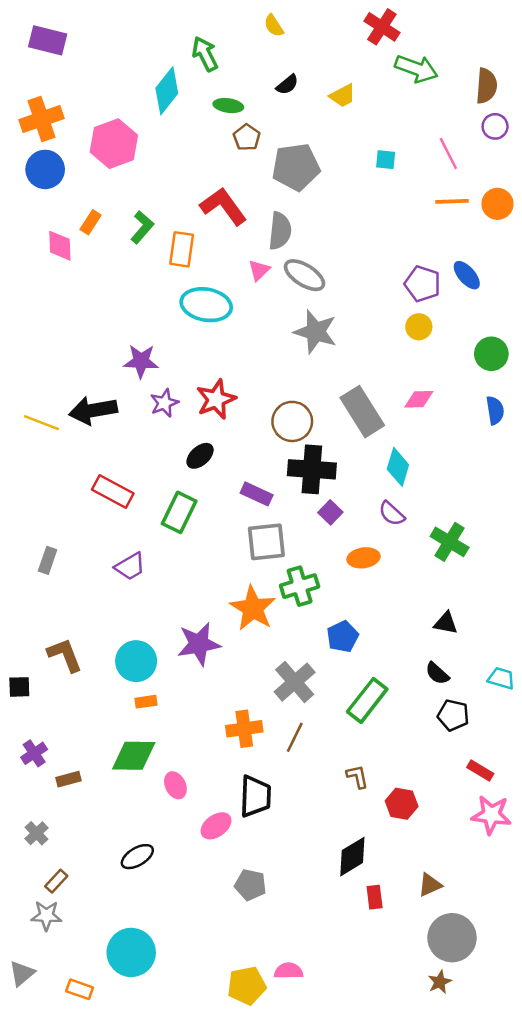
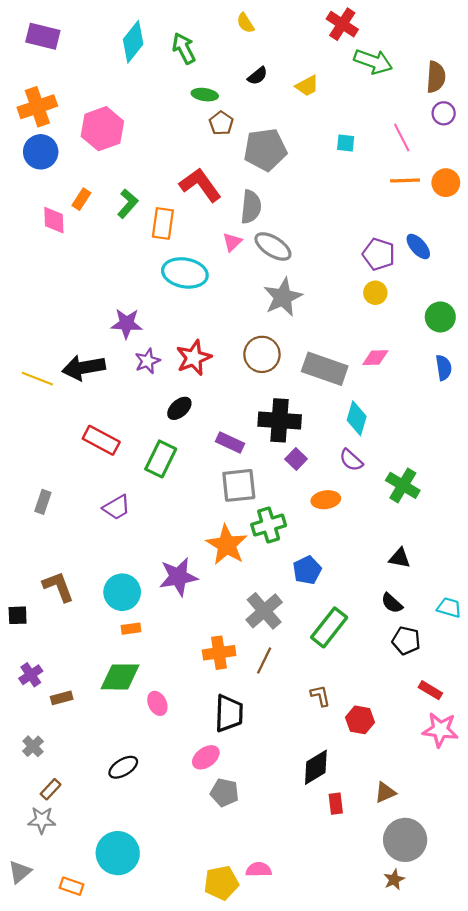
cyan diamond: (167, 91) -> (133, 42), moved
gray star: (316, 332) -> (283, 297), turned 30
gray rectangle: (362, 412) -> (325, 369), turned -39
brown circle: (292, 421) -> (262, 354), moved
pink ellipse: (216, 826) -> (206, 757), moved

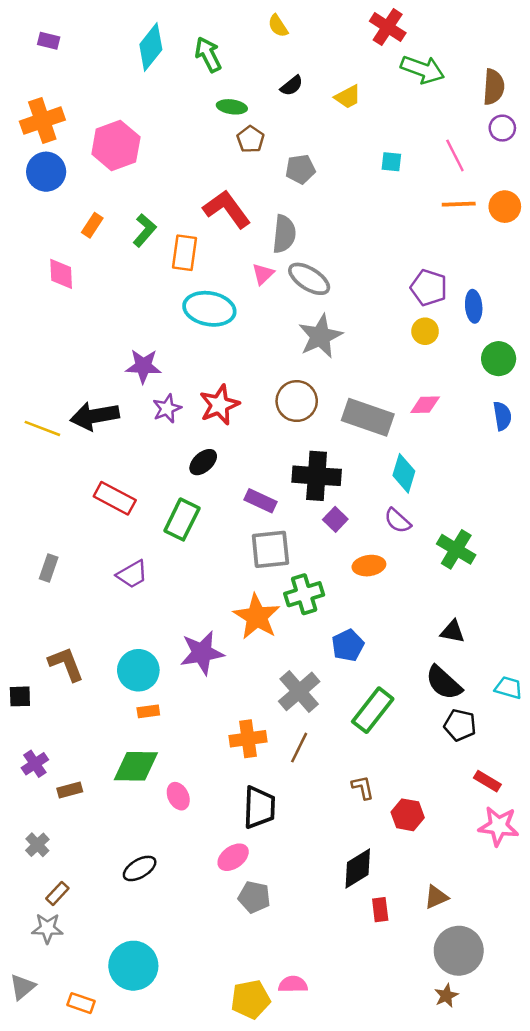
purple rectangle: (43, 36) -> (49, 41), size x0.6
gray pentagon: (265, 150) -> (300, 169), size x0.6
pink diamond: (54, 220) -> (61, 274), moved
blue ellipse: (418, 247) -> (474, 306), moved, turned 36
black semicircle: (392, 603) -> (444, 683), size x1.5

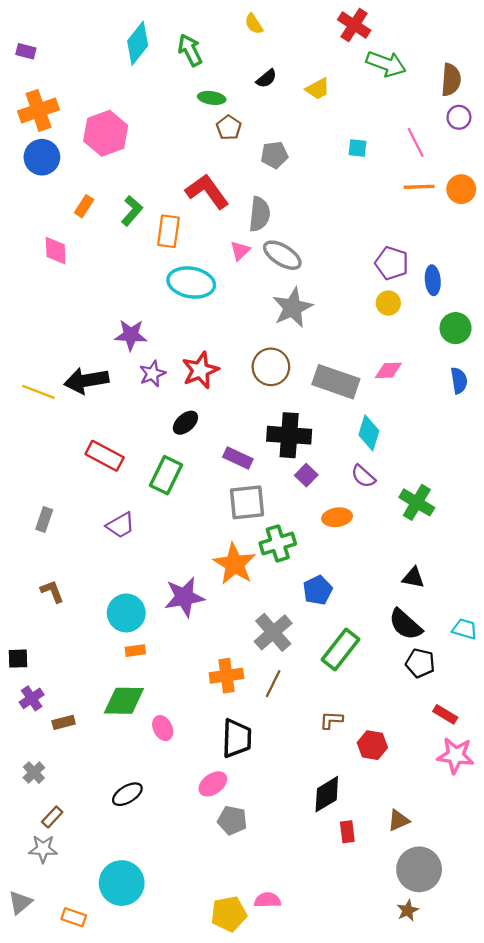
purple rectangle: (49, 41) -> (26, 51), moved
brown L-shape: (66, 664) -> (52, 591), moved, size x0.7
black square: (20, 696) -> (18, 659), moved
brown L-shape: (363, 787) -> (331, 720), turned -75

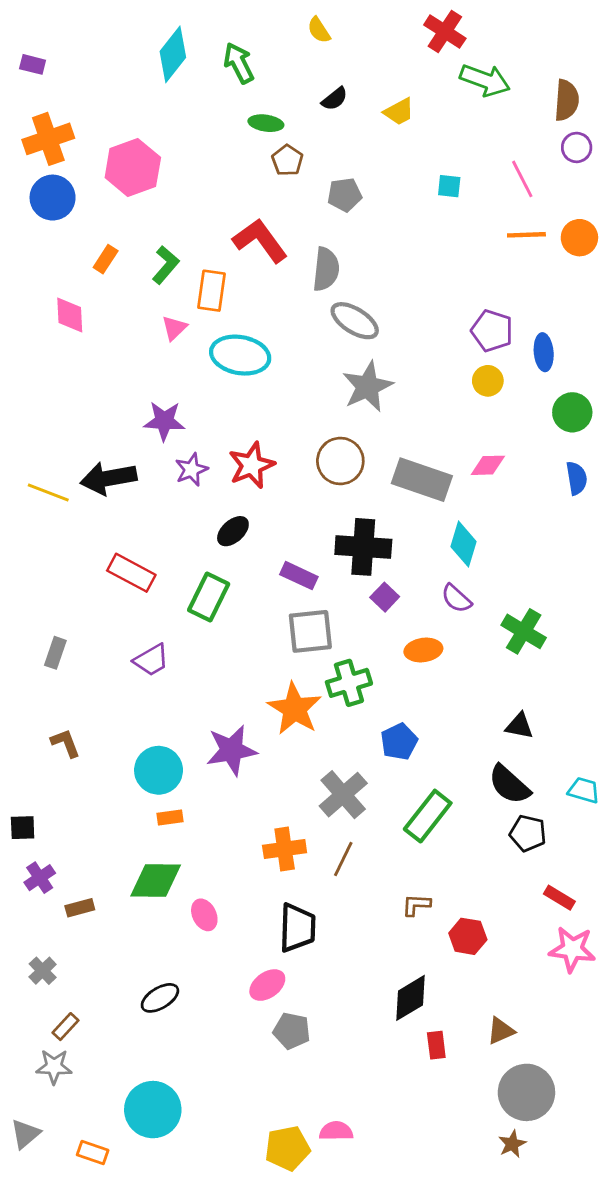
pink triangle: (240, 251) -> (174, 328), moved

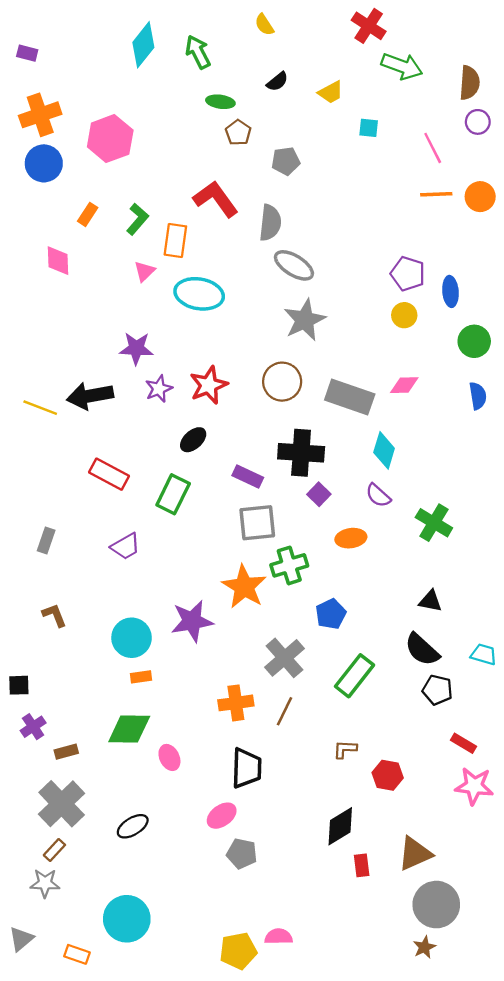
cyan square: (449, 186) -> (369, 128), moved
gray cross: (43, 971) -> (62, 804), moved, size x2.0
brown triangle: (501, 1031) -> (415, 854), size x1.5

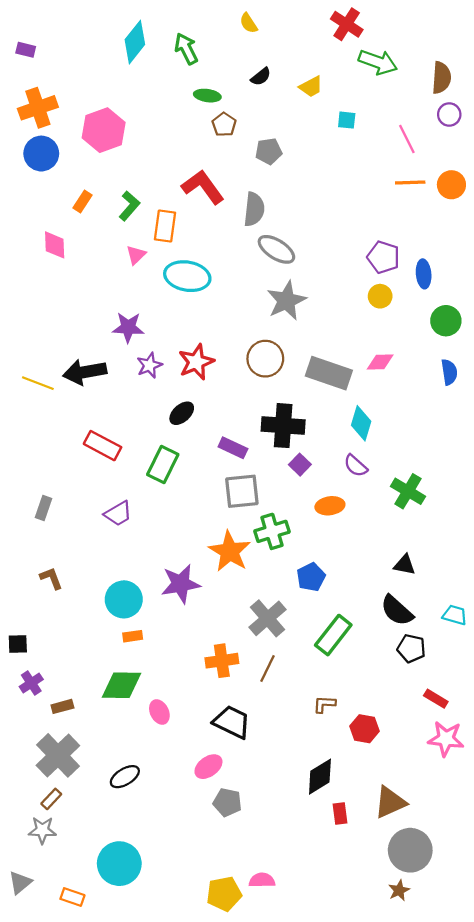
black trapezoid: (247, 768) -> (232, 722), turned -66

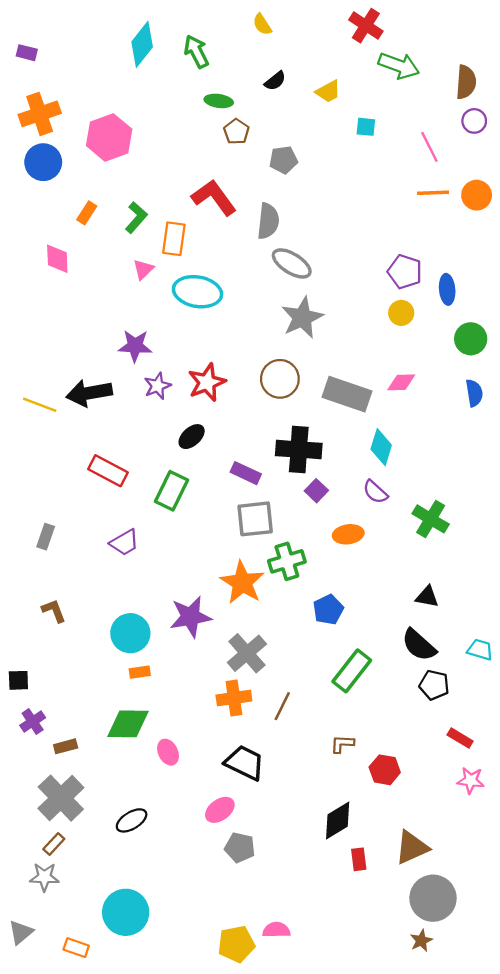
gray cross: (268, 618) -> (247, 653), moved
pink star: (446, 739) -> (471, 780), size x0.7

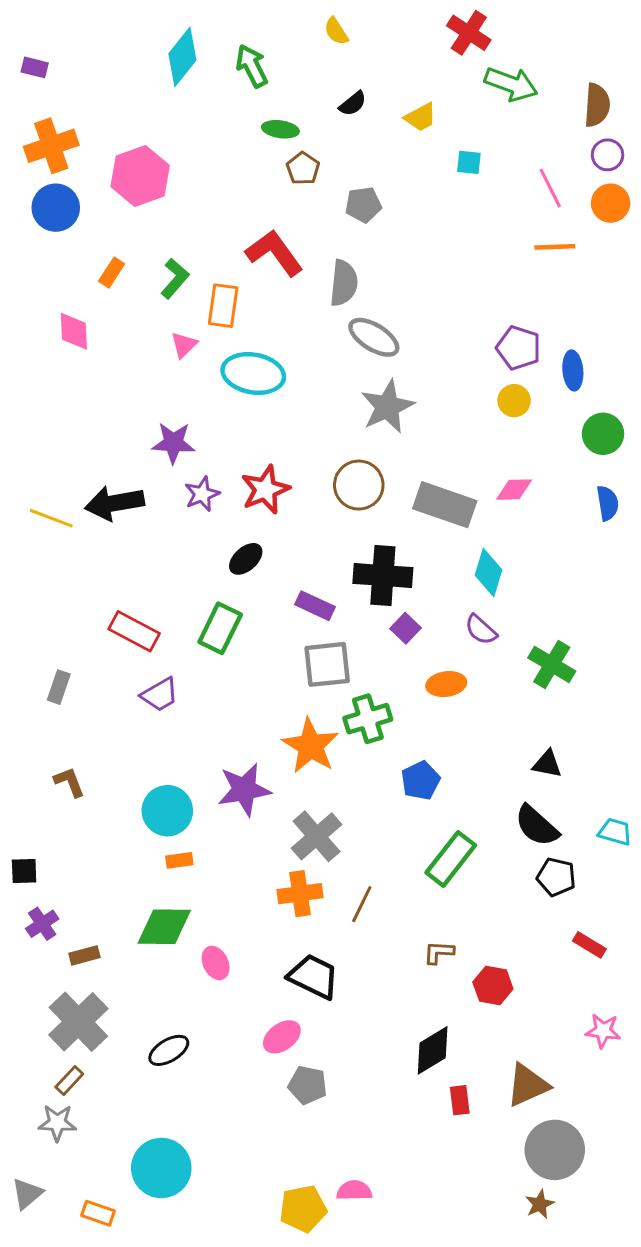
orange circle: (477, 195) -> (611, 203), moved
red rectangle: (108, 471) -> (134, 631), moved
pink star: (471, 780) -> (603, 1031), moved

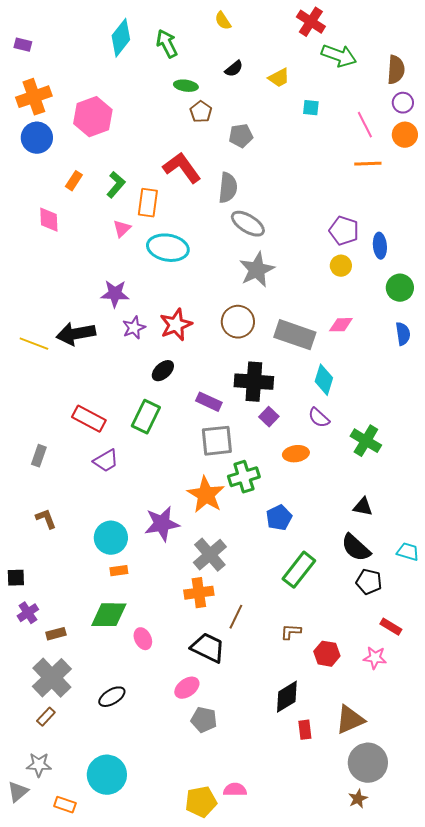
brown line: (362, 904) -> (236, 617), moved
pink star: (603, 1031) -> (375, 658), moved
gray star: (57, 1123) -> (39, 765), moved

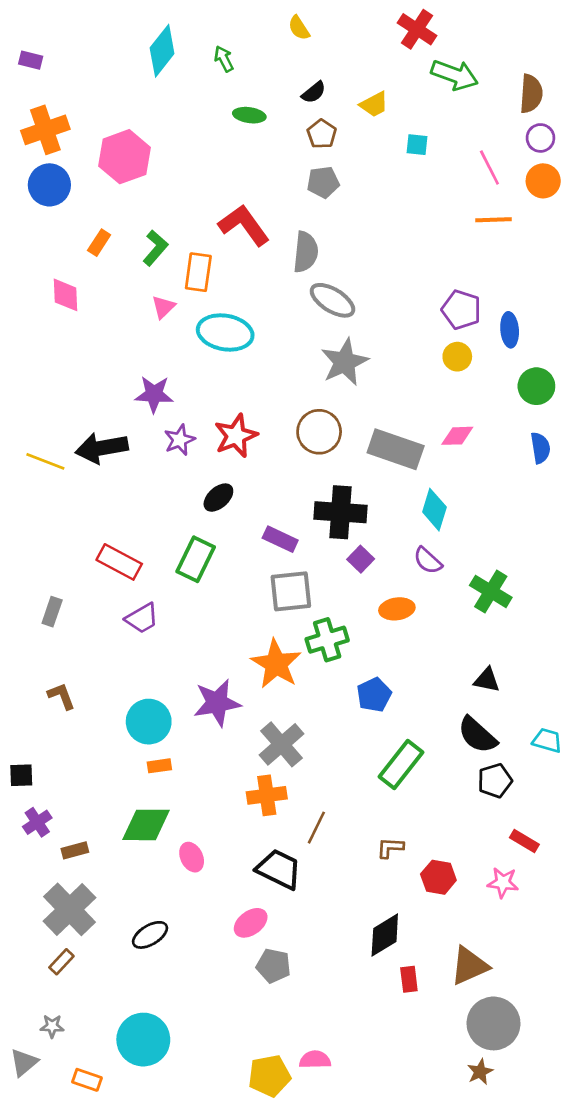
green arrow: (167, 44) -> (224, 59), size x0.7
brown pentagon: (201, 112) -> (322, 134), moved
black pentagon: (369, 582) -> (495, 781), turned -30
gray star: (39, 765) -> (52, 1026), size x0.7

